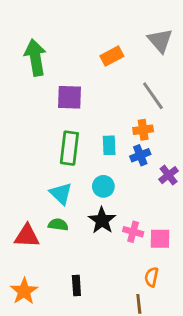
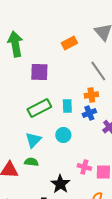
green rectangle: (69, 148) -> (39, 108), turned 55
cyan triangle: (61, 193) -> (33, 140), turned 30
black star: (102, 220) -> (60, 184), moved

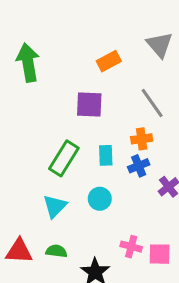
purple square: (39, 72) -> (89, 104), moved
green rectangle: (39, 108) -> (64, 158), turned -30
green semicircle: (31, 162) -> (56, 251), moved

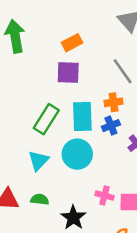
orange rectangle: (109, 61) -> (72, 43), moved
cyan rectangle: (106, 155) -> (82, 117), size x1.6
cyan circle: (100, 199) -> (77, 154), size x1.5

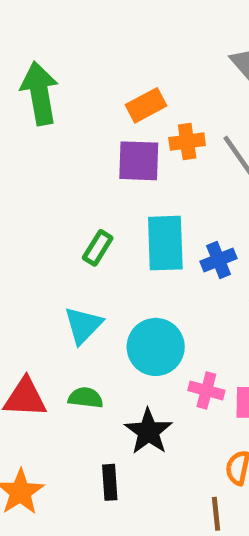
orange cross: (114, 102) -> (187, 142), moved
green rectangle: (46, 119) -> (98, 248), size x0.6
cyan circle: (77, 154) -> (156, 347), moved

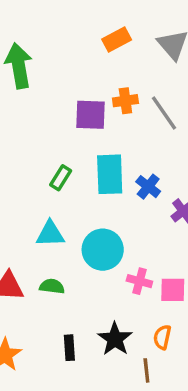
orange rectangle: (146, 105) -> (117, 39), moved
blue cross: (218, 260) -> (148, 187), turned -30
cyan triangle: (83, 325) -> (50, 234), turned 44
black star: (148, 432) -> (115, 339), moved

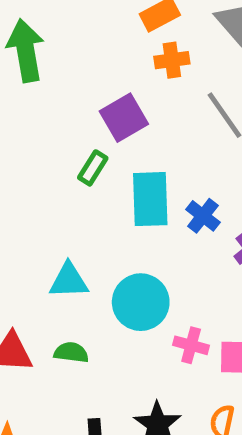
orange cross: (125, 101) -> (172, 60), moved
purple square: (90, 115) -> (124, 118), turned -32
green rectangle: (61, 178) -> (93, 168), moved

